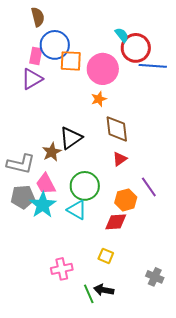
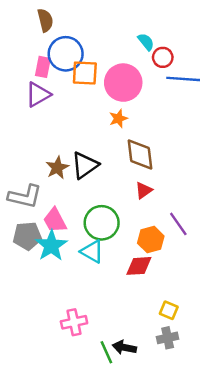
red circle: (136, 48) -> (163, 57), size x0.6
brown star: (52, 152) -> (57, 168), moved
yellow square: (106, 256) -> (169, 310), moved
gray cross: (155, 277) -> (168, 338), moved, turned -36

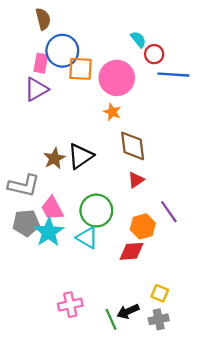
orange star: (118, 119) -> (112, 112), turned -30
black arrow: (124, 347) -> (128, 311), moved, turned -35
green line: (106, 352) -> (111, 319), moved

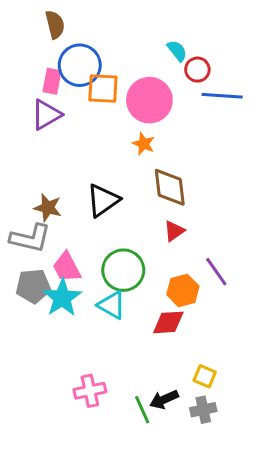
brown star: (54, 158) -> (48, 208), moved, turned -30

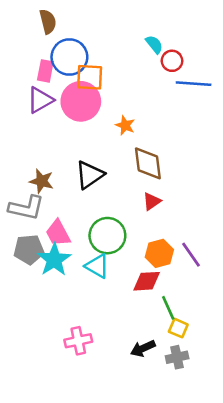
pink circle: (149, 100) -> (81, 101), moved
purple line: (216, 272) -> (191, 255), moved
green line: (142, 410) -> (168, 308), moved

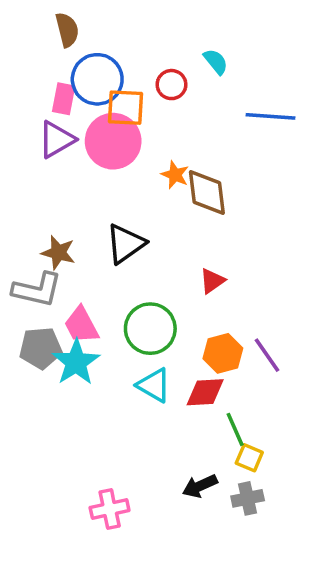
red circle: (172, 61) -> (171, 85), moved
brown diamond: (148, 163) -> (207, 192), moved
cyan triangle: (97, 266) -> (154, 385), moved
pink cross: (78, 341) -> (110, 509), moved

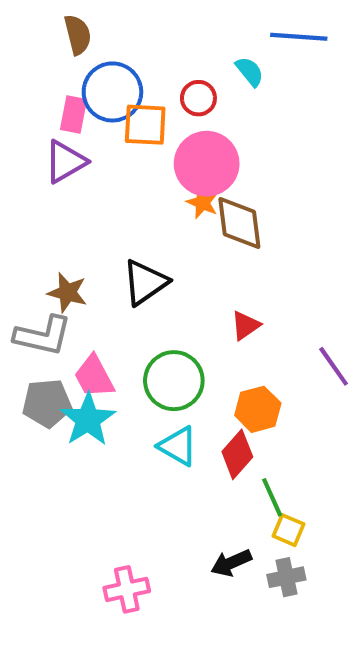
blue line: (271, 116) -> (299, 37), moved
pink circle: (113, 141) -> (207, 164), moved
purple line: (267, 355) -> (334, 366), moved
red diamond: (205, 392) -> (237, 454), turned -45

